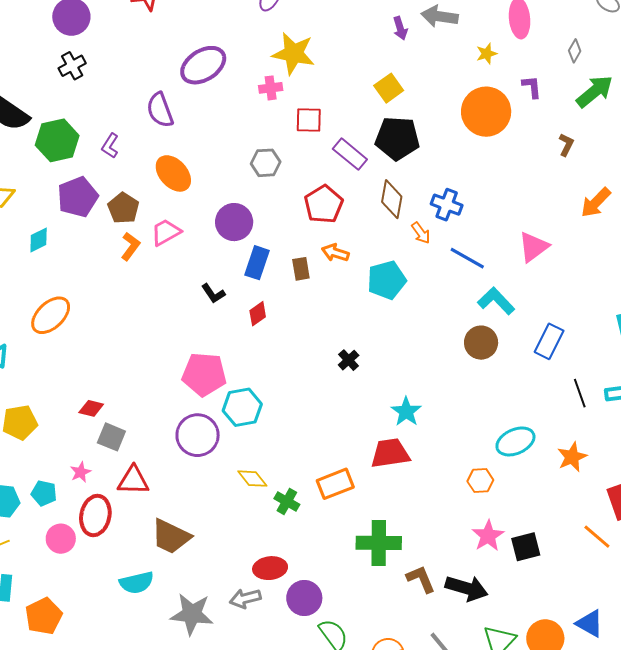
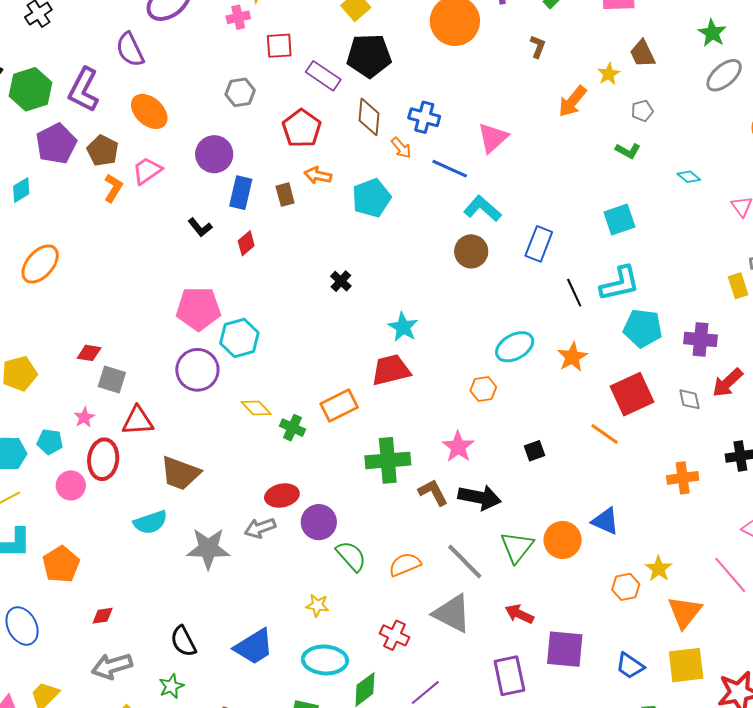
purple L-shape: (110, 146) -> (84, 90), size x1.8
pink triangle: (534, 247) -> (493, 138), moved
pink star: (488, 536) -> (458, 447), moved
black square: (526, 547) -> (535, 451), size x0.7

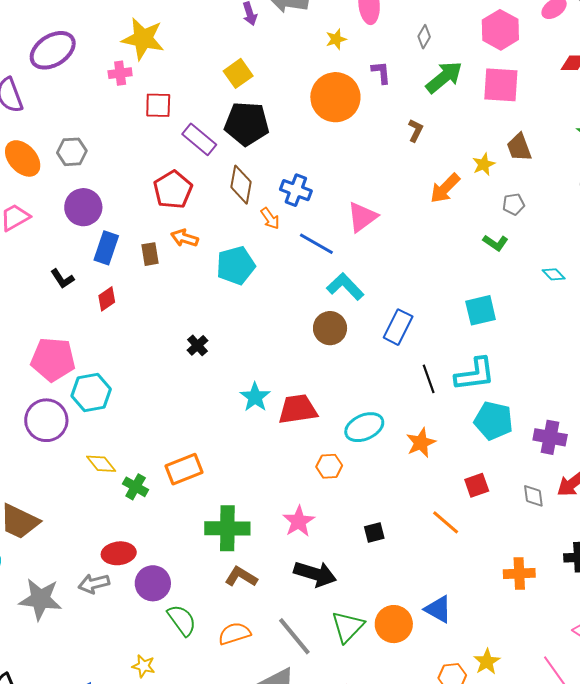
gray hexagon: (240, 92) -> (72, 152), moved
red trapezoid: (391, 370) -> (298, 409), moved
red square: (632, 394) -> (477, 485), size x0.6
brown L-shape: (433, 492) -> (241, 577), moved, turned -36

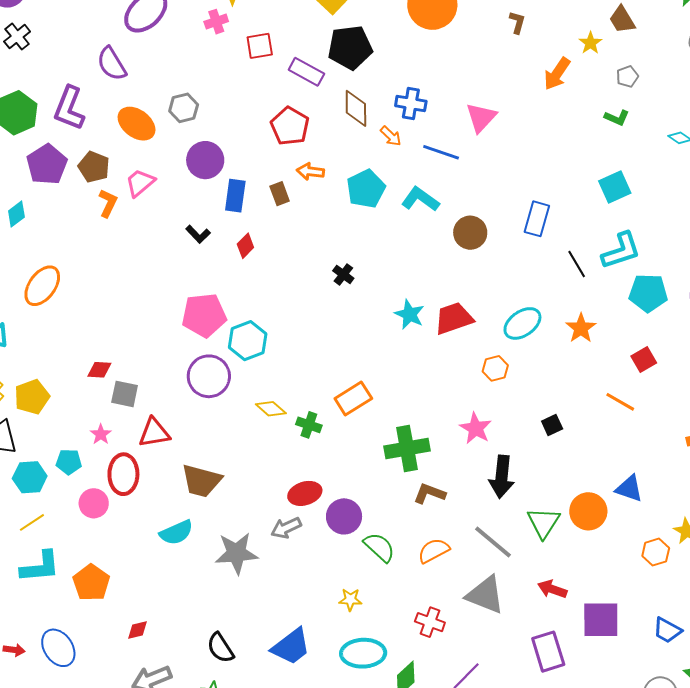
cyan L-shape: (345, 287) -> (420, 199), moved
black arrow: (315, 574) -> (502, 477), turned 90

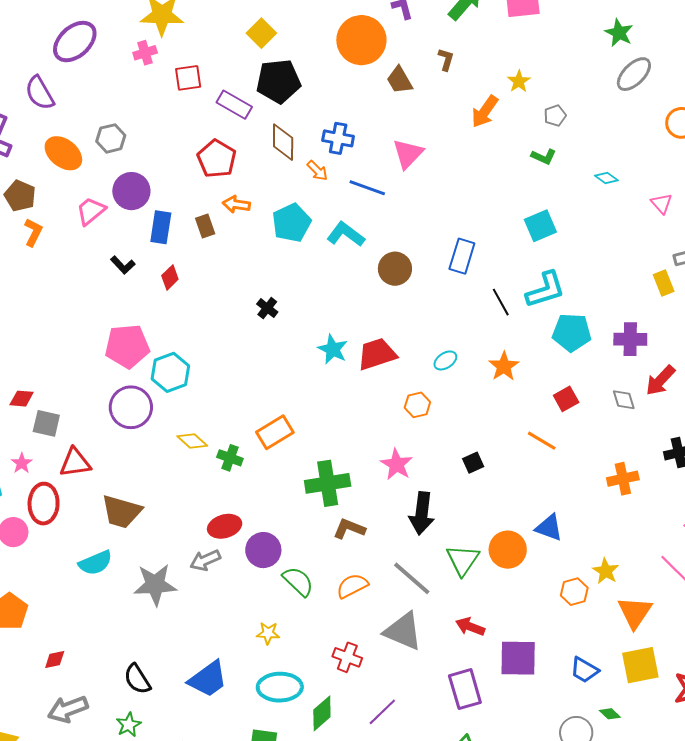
brown trapezoid: (622, 20) -> (399, 80), moved
pink trapezoid: (140, 183) -> (91, 211), moved
cyan ellipse: (522, 323) -> (445, 360), size x0.6

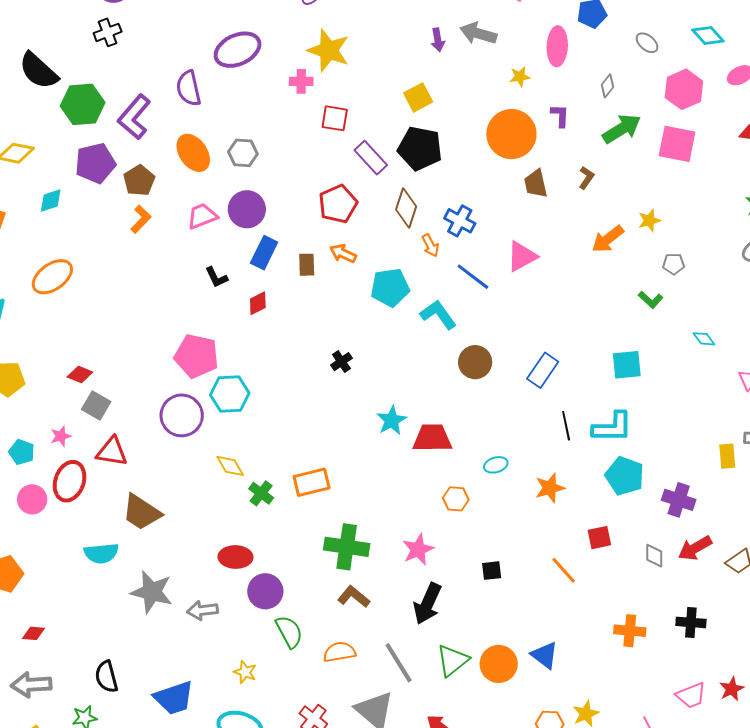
gray arrow: (205, 560) -> (202, 610), moved

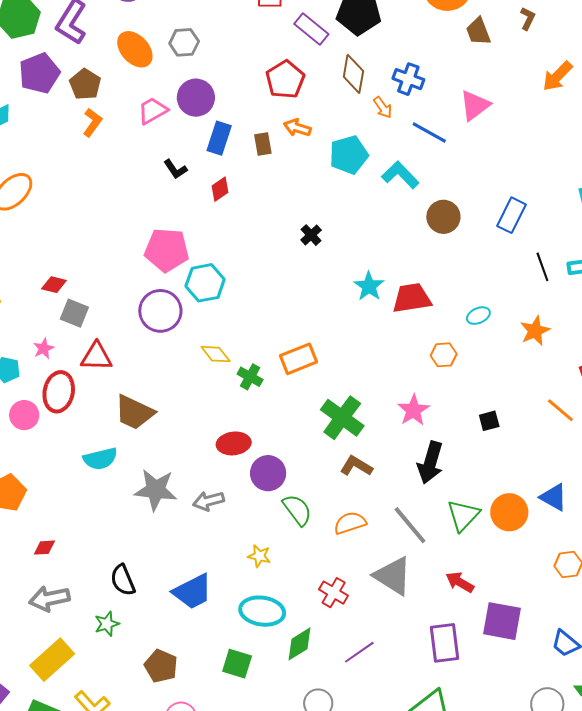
green cross: (347, 547) -> (342, 418), turned 36

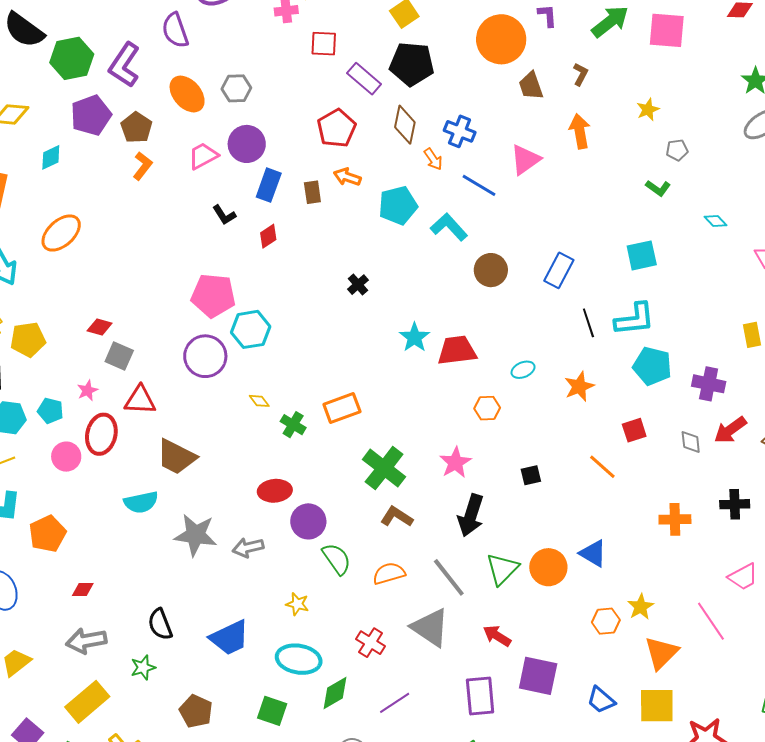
orange arrow: (557, 76) -> (580, 131), moved, turned 124
yellow diamond: (216, 354) -> (259, 401), size x0.7

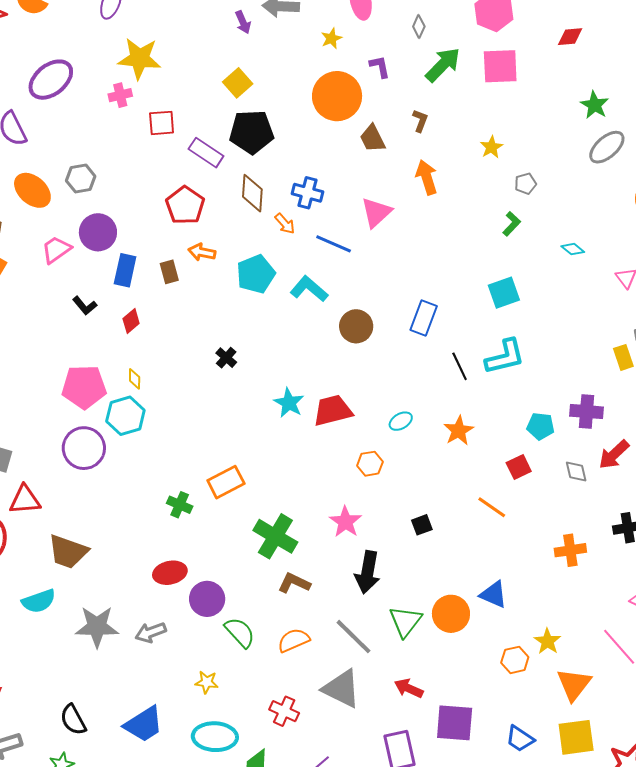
green L-shape: (658, 188) -> (512, 224), turned -75
cyan pentagon: (652, 366) -> (541, 426), moved, size x0.7
yellow diamond: (259, 401) -> (135, 379), moved, turned 45

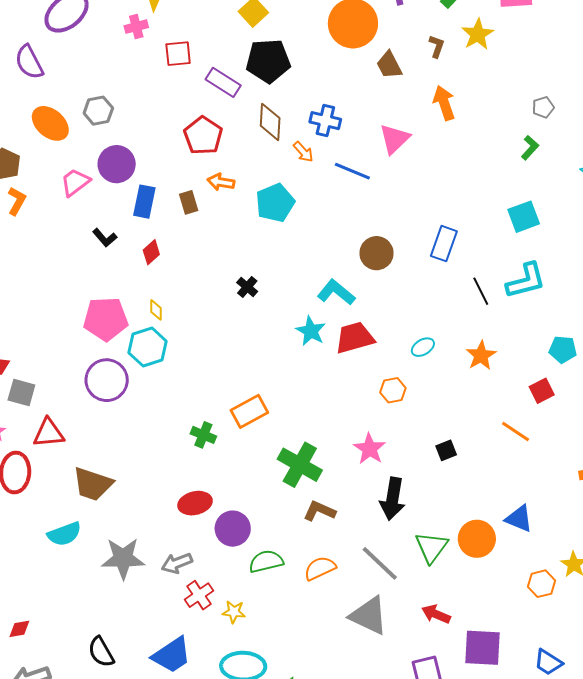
yellow star: (492, 147) -> (478, 34), moved, size x1.4
cyan L-shape: (309, 289) -> (336, 292), moved
green semicircle: (240, 632) -> (266, 561), turned -60
red cross: (284, 711) -> (199, 595), moved, turned 32

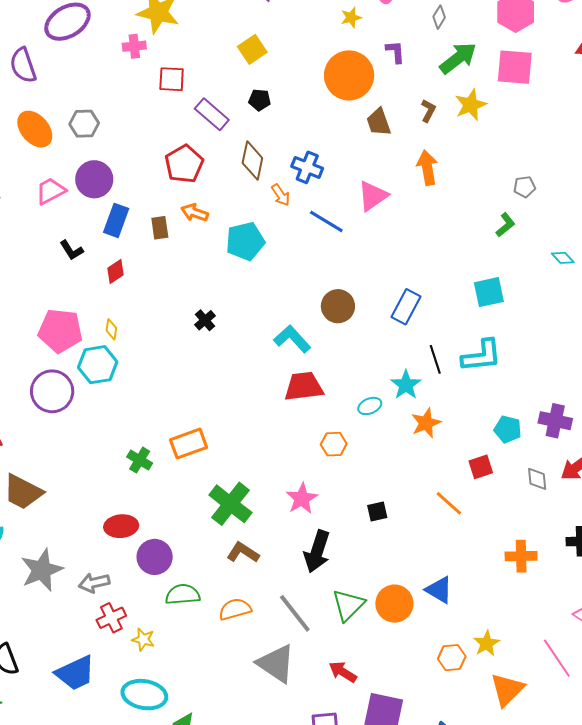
black pentagon: (268, 61) -> (260, 100), size x0.5
cyan star: (311, 331) -> (406, 385), moved
gray star: (123, 558) -> (42, 570), turned -30

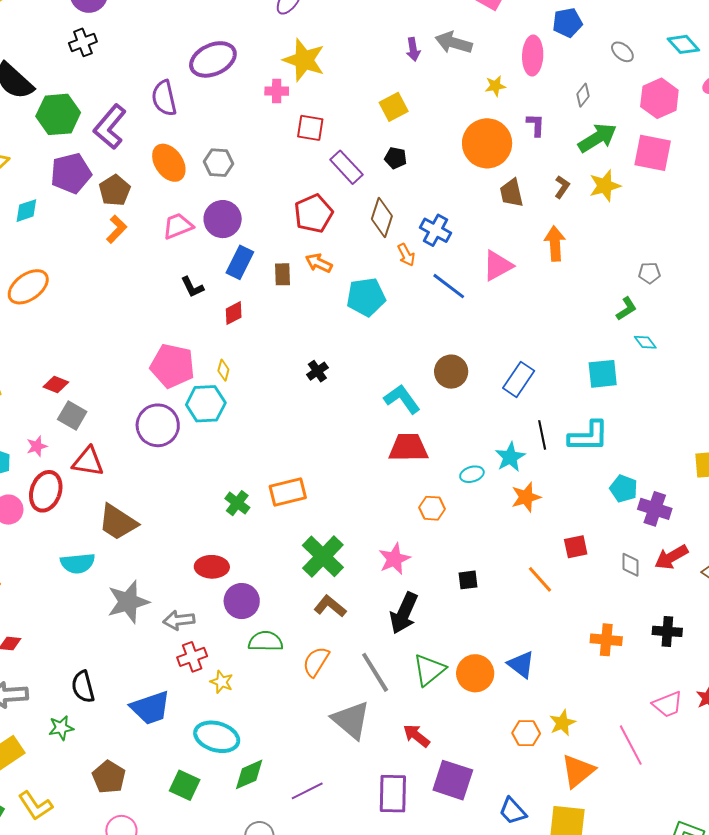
cyan diamond: (563, 258) -> (645, 342), moved
cyan pentagon: (508, 429) -> (624, 489), moved
orange semicircle: (235, 609) -> (316, 662), turned -48

